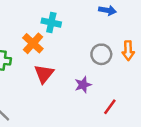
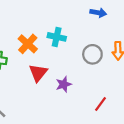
cyan cross: (51, 23) -> (57, 37), moved
purple star: (83, 85) -> (64, 84), moved

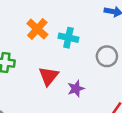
orange cross: (28, 44) -> (37, 29), moved

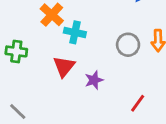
cyan cross: (68, 38) -> (75, 32), moved

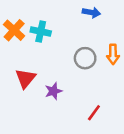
cyan cross: (75, 32) -> (41, 32), moved

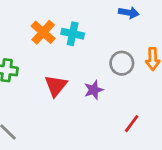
purple star: (53, 91) -> (94, 90), moved

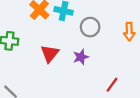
gray circle: (122, 63) -> (90, 27), moved

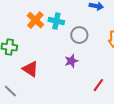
red triangle: (50, 54) -> (30, 69), moved, turned -36

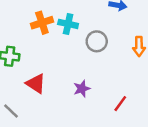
orange cross: (35, 20) -> (42, 23), turned 30
purple star: (71, 61) -> (82, 89), moved

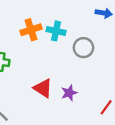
red triangle: (36, 84) -> (43, 88), moved

